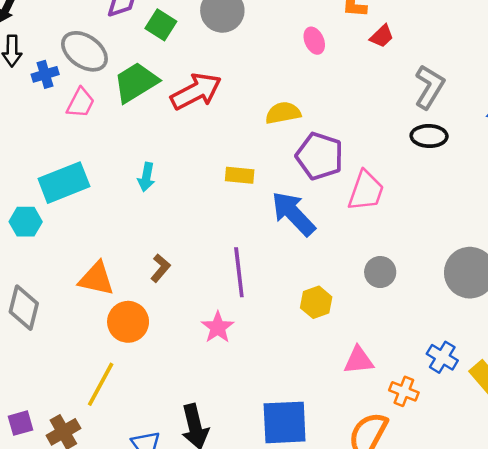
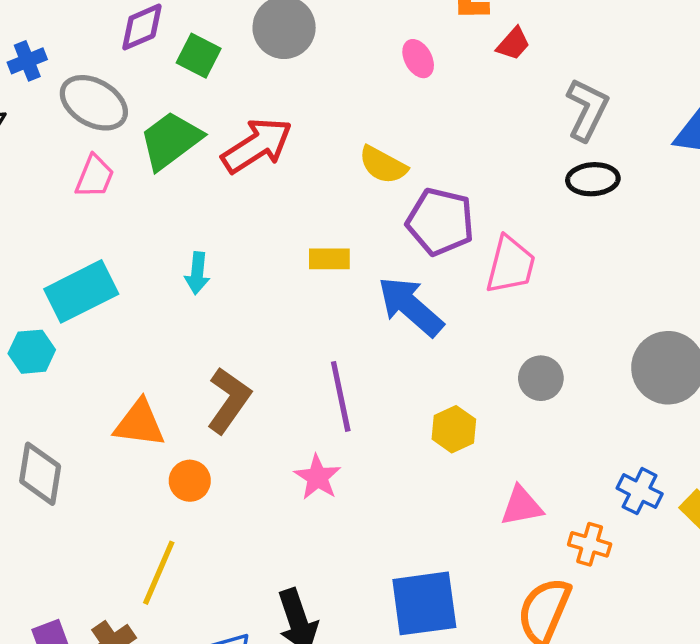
blue cross: (45, 74) -> (27, 61), moved
yellow semicircle: (283, 113) -> (383, 165), turned -136
brown L-shape: (160, 268) -> (229, 400), size x1.6
orange circle: (128, 322) -> (190, 481), size x0.7

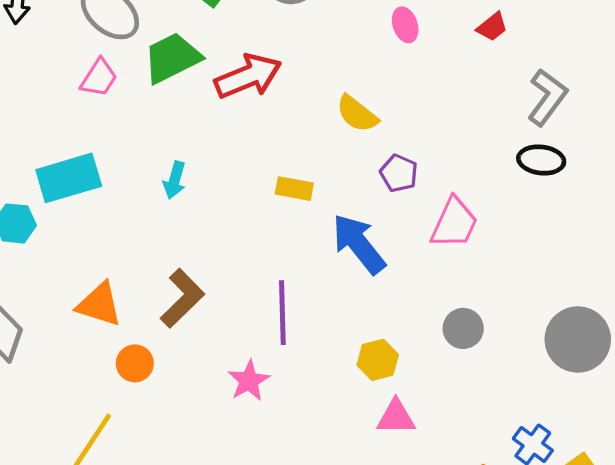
purple pentagon: (440, 222) -> (399, 173), size x0.6
pink triangle: (522, 506) -> (396, 417), moved

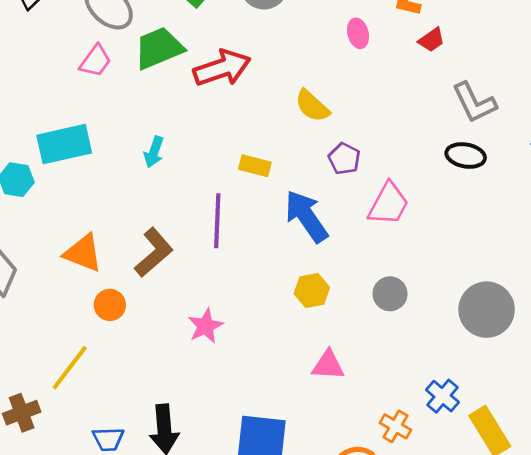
gray L-shape: (547, 97) -> (474, 103), turned 114
purple line: (282, 313) -> (217, 221), moved
yellow hexagon: (378, 360) -> (312, 290), moved

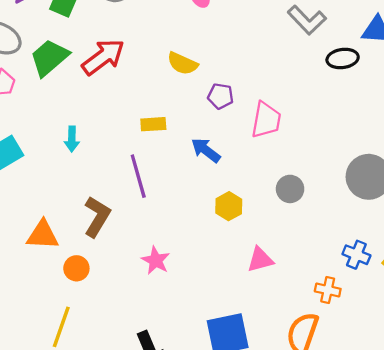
black ellipse: (466, 155) -> (343, 59), moved
blue arrow: (306, 216) -> (206, 150), size x0.7

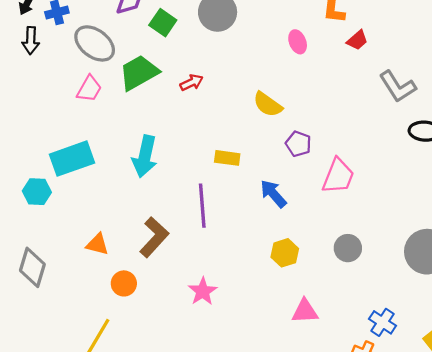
red arrow: (103, 57) -> (192, 83), size x0.5
cyan arrow: (72, 139) -> (145, 156), size x1.6
orange triangle: (43, 235) -> (97, 244), size x0.7
blue cross: (356, 255) -> (382, 322), moved

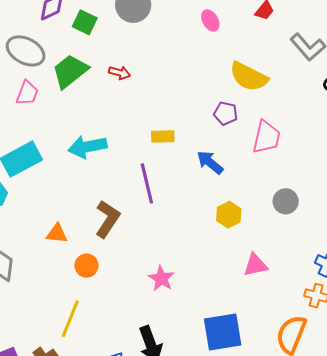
red arrow: (192, 83) -> (120, 73), turned 50
yellow semicircle: (268, 104) -> (249, 77), moved, size x1.4
cyan arrow: (145, 156) -> (87, 147), turned 75
pink star: (203, 291) -> (161, 278), moved

